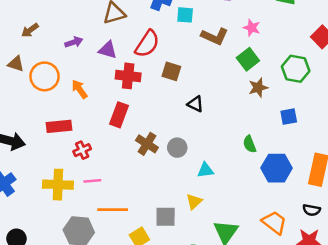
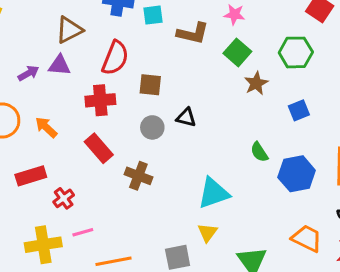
purple triangle: (108, 50) -> (59, 65), moved
red rectangle: (119, 115) -> (99, 148), turned -50
gray circle: (177, 148) -> (152, 127), moved
cyan triangle: (205, 170) -> (213, 193), size x1.6

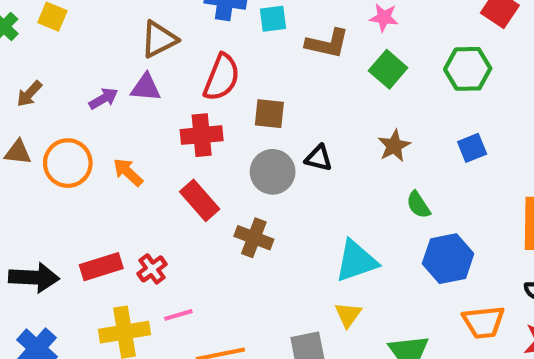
brown star: (256, 83) -> (394, 146), moved
gray circle: (152, 127) -> (273, 172), size x1.4
blue hexagon: (297, 174) -> (448, 259), moved
red rectangle: (31, 176) -> (101, 267), moved
orange trapezoid: (307, 238) -> (484, 322), turned 148

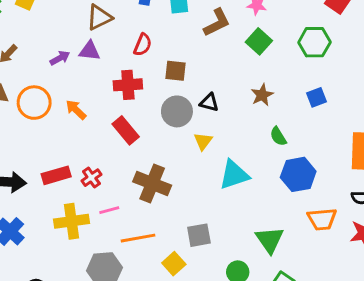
brown L-shape: (327, 43) -> (217, 23), turned -40
red semicircle: (222, 77) -> (143, 45), size x0.7
brown cross: (254, 238) -> (152, 184), moved, size x1.4
yellow triangle: (348, 315) -> (203, 141), moved

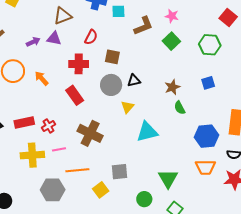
brown star: (262, 95) -> (172, 87), moved
black triangle: (209, 102) -> (134, 81), turned -32
blue hexagon: (298, 174) -> (206, 136), moved

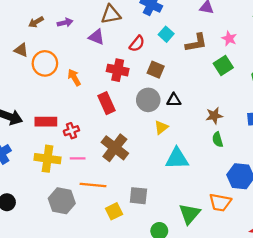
cyan square: (118, 11) -> (166, 34), moved, turned 32
purple arrow: (33, 42) -> (65, 23), moved
orange trapezoid: (205, 167) -> (220, 202), moved

